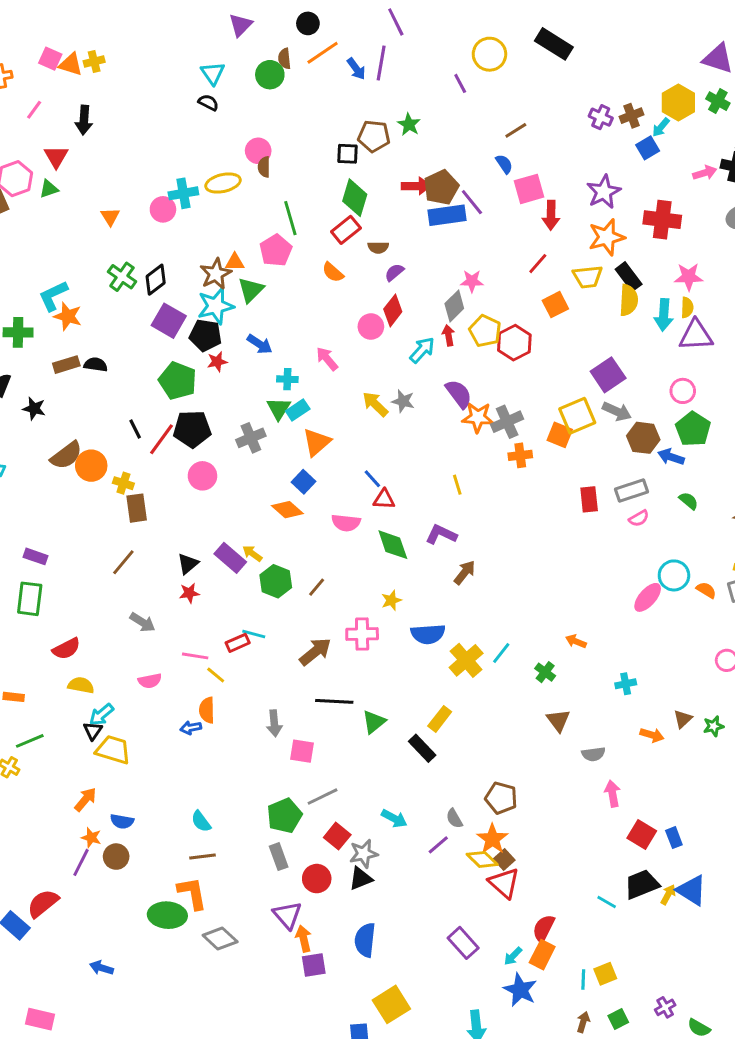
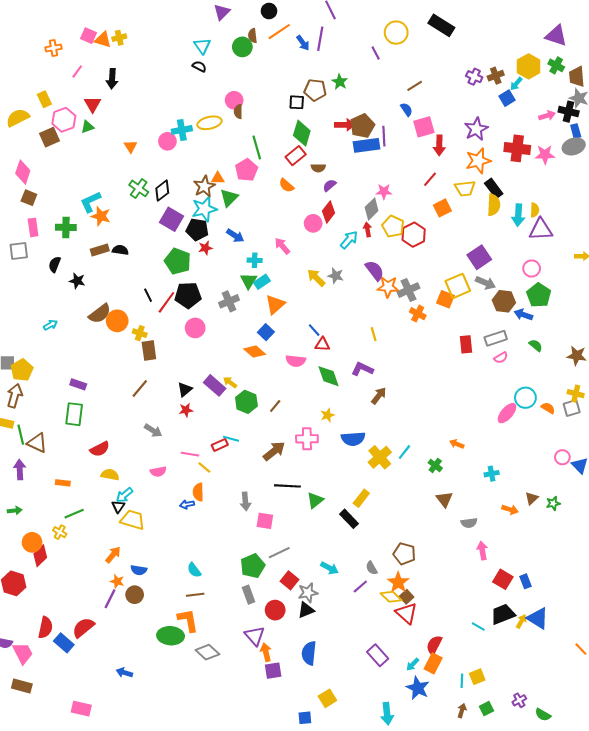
purple line: (472, 202) -> (384, 136), turned 36
pink star: (689, 277) -> (545, 155), moved
orange cross: (520, 455) -> (418, 314), turned 35
yellow square: (391, 1004) -> (327, 698), size x0.7

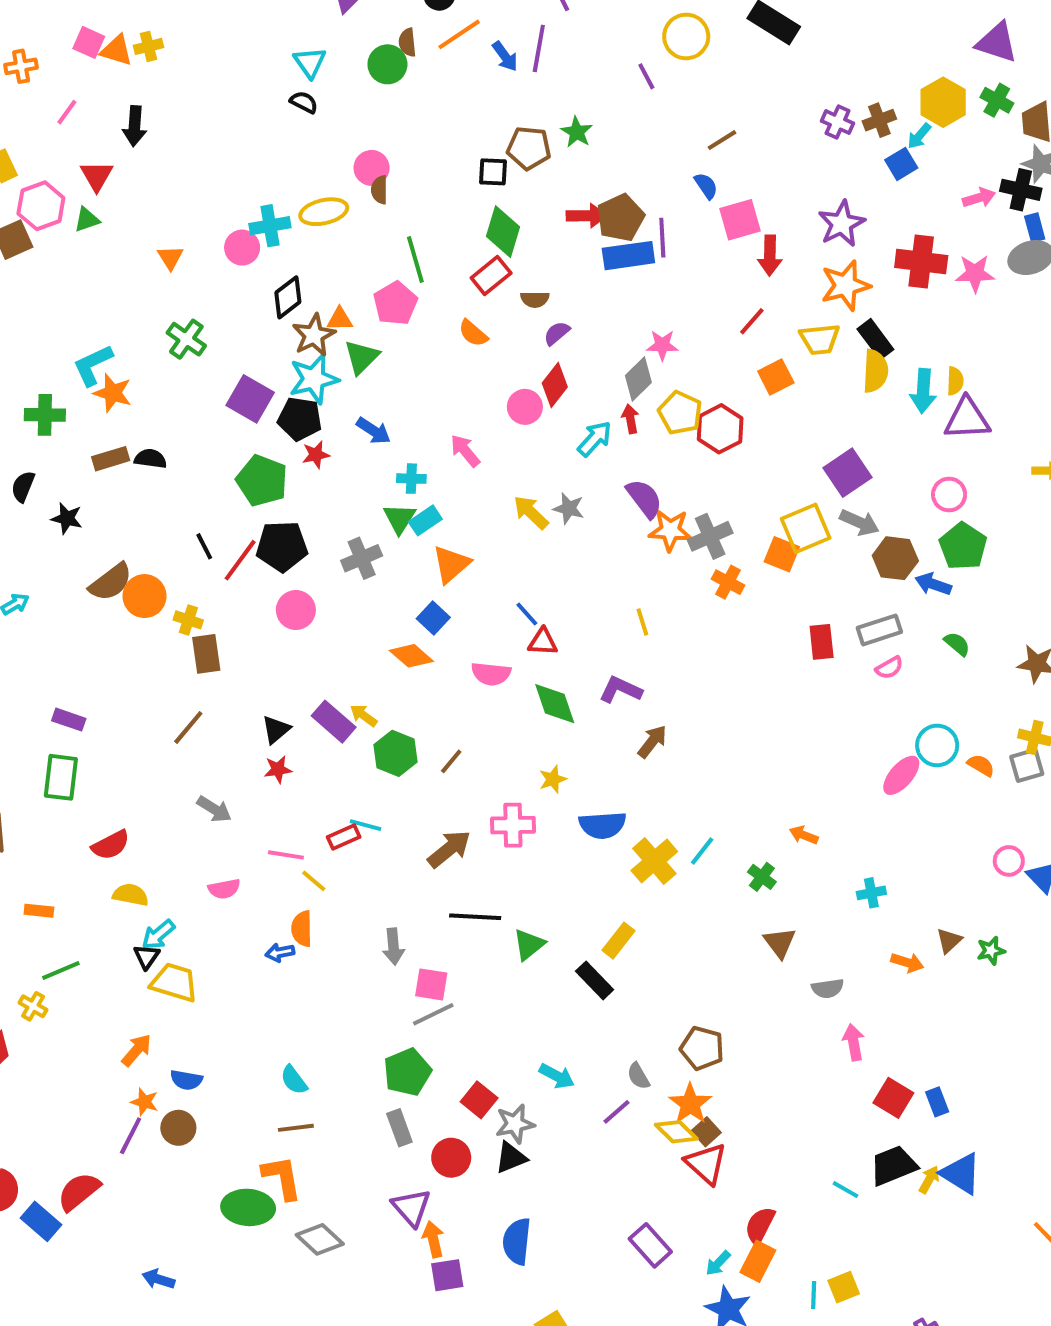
black diamond: (162, 191) -> (288, 297), moved
gray line: (279, 553) -> (433, 1014), moved

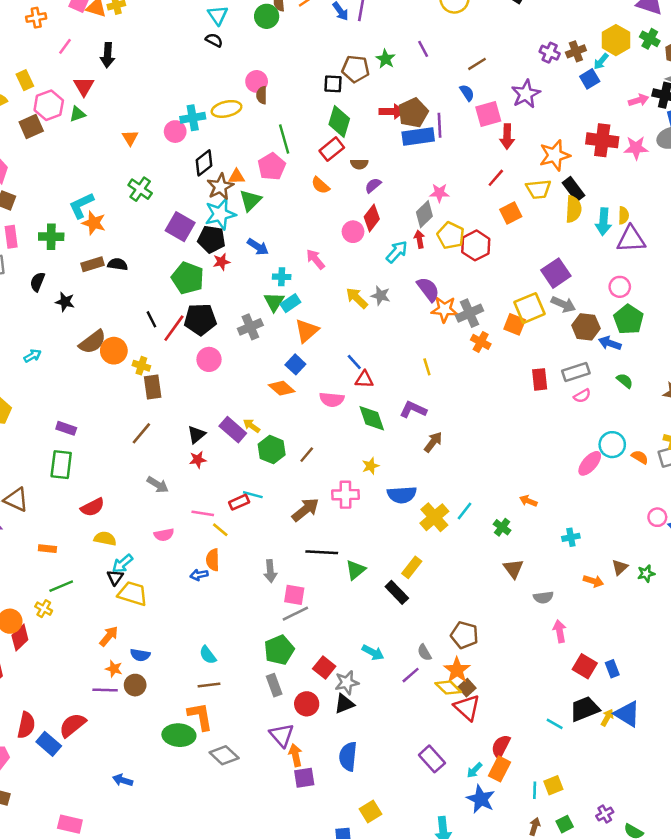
purple line: (646, 76) -> (423, 49), moved
purple star: (842, 224) -> (526, 94), moved
purple line: (131, 1136) -> (105, 690), turned 65

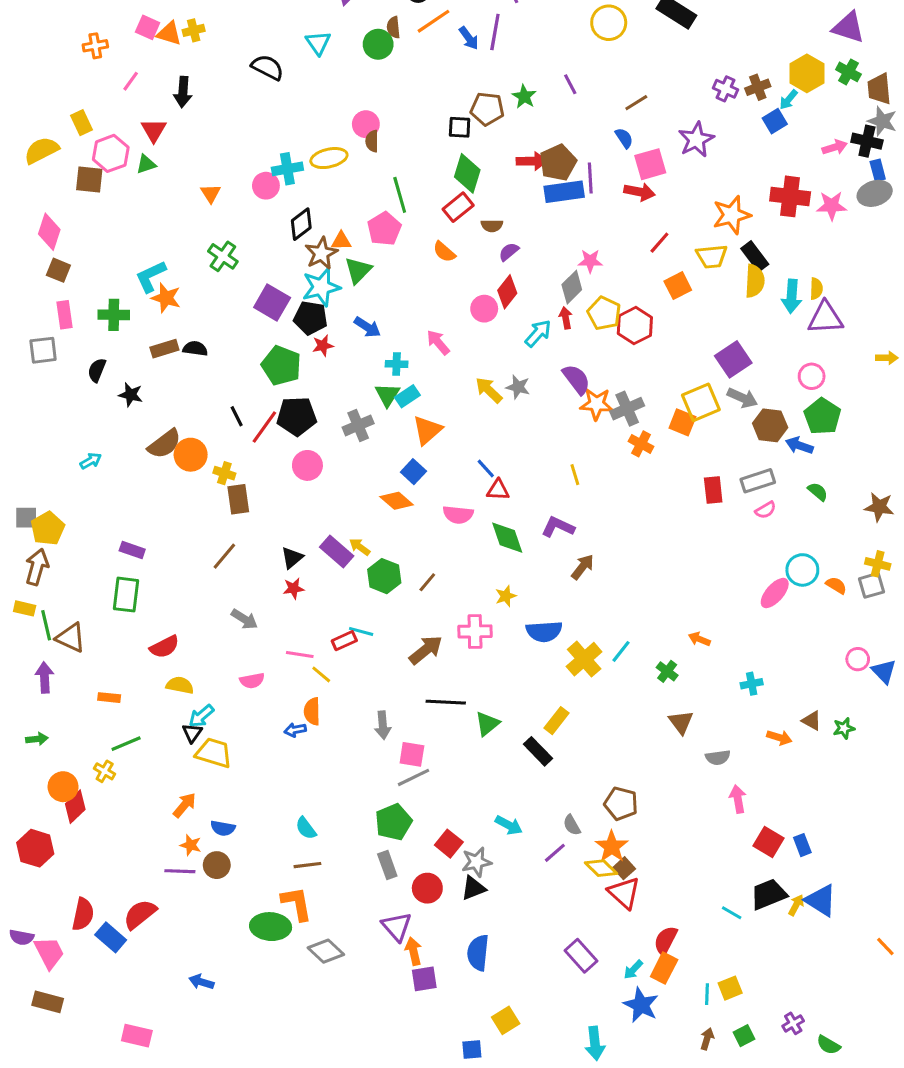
black semicircle: (214, 40) -> (267, 67), moved, size x1.5
brown square: (31, 127) -> (89, 180), turned 30
red arrow: (507, 137) -> (639, 192), moved, turned -80
brown triangle: (620, 567) -> (812, 721), turned -48

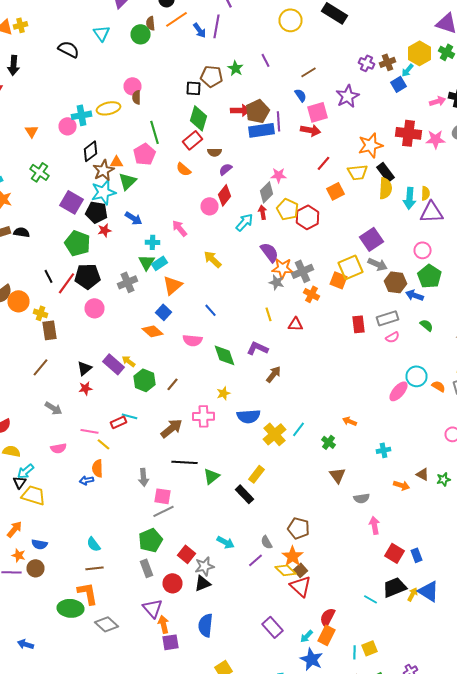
gray star: (518, 387) -> (276, 282), moved
red triangle: (498, 490) -> (296, 324), moved

